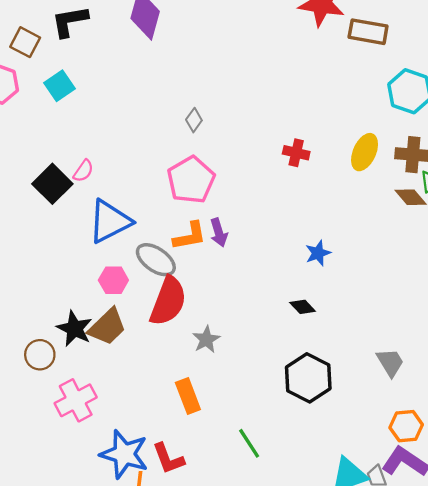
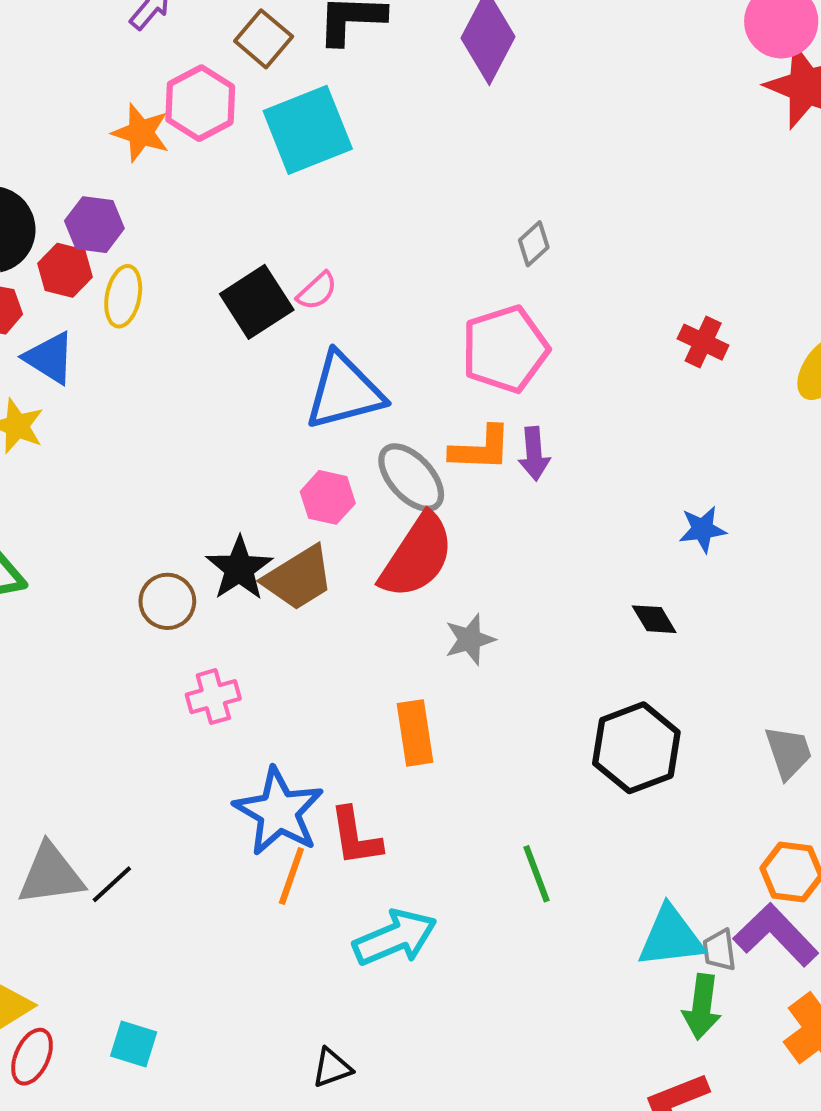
cyan square: (59, 86) -> (308, 130), size x1.6
pink cross: (76, 400) -> (213, 697), size x0.7
green line: (249, 443) -> (537, 874), moved

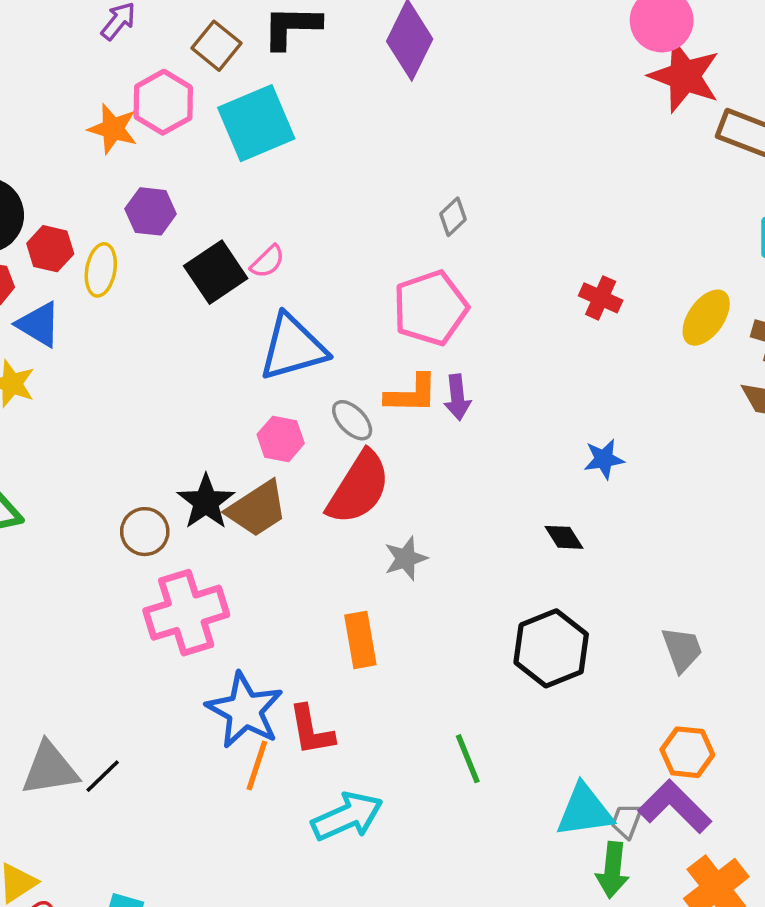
purple hexagon: (94, 225) -> (151, 211), moved
gray ellipse: (411, 478) -> (352, 420), size x0.7
pink cross: (213, 697) -> (186, 613), size x1.8
gray trapezoid: (719, 950) -> (627, 821), turned 30

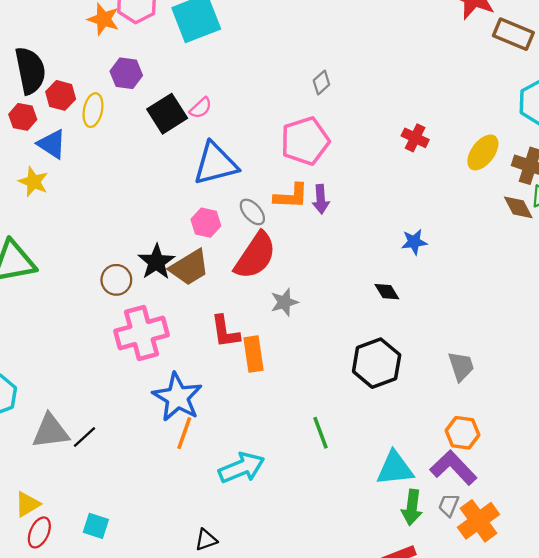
red L-shape: (311, 730) -> (225, 332), moved
gray trapezoid: (627, 821) -> (449, 505), moved

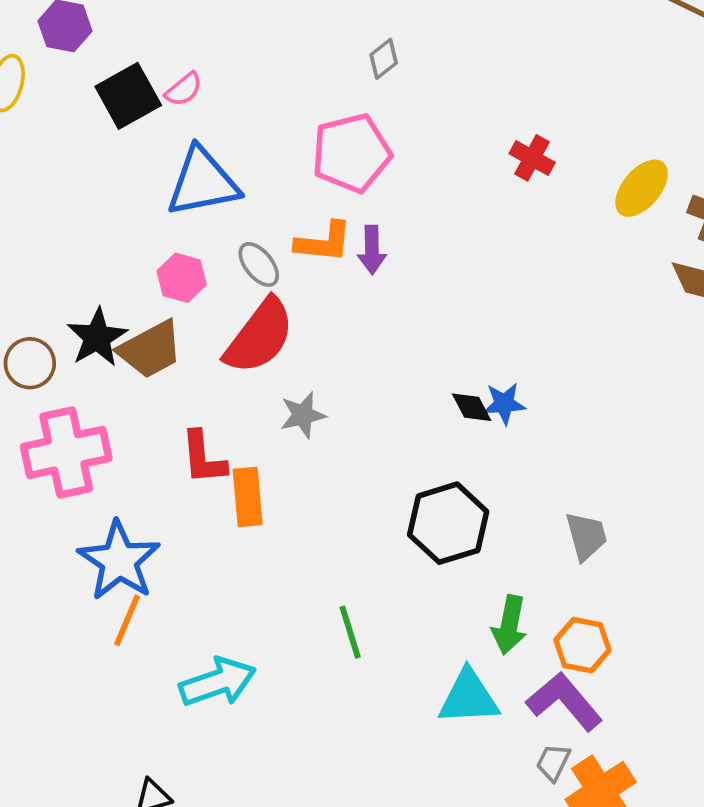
blue star: (414, 242) -> (504, 404), moved
green arrow: (412, 507) -> (509, 625), moved

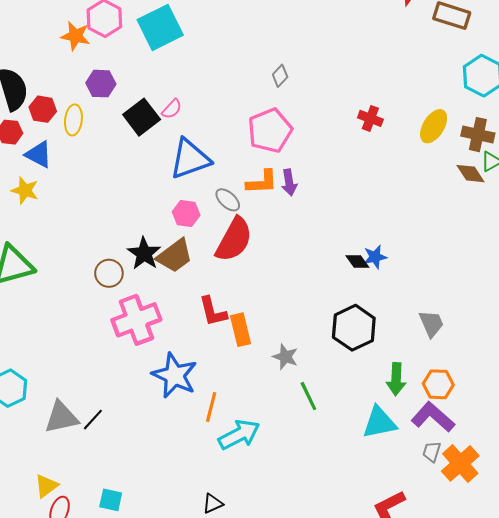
gray star: (303, 415) -> (285, 357), moved, turned -30
orange line: (127, 620) -> (211, 407), moved

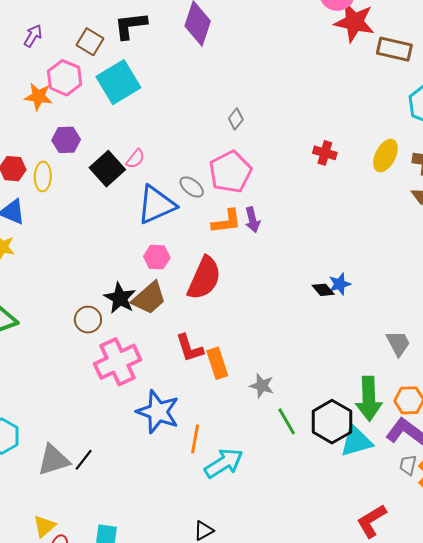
gray ellipse: (228, 200) -> (192, 187), moved
black hexagon: (354, 328) -> (332, 422), moved
green arrow: (396, 379) -> (369, 399), size x1.4

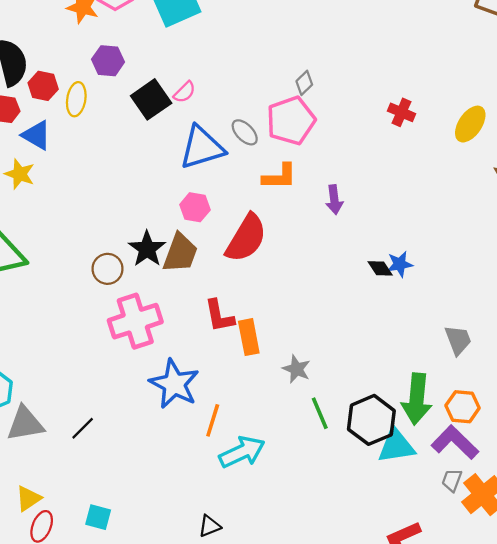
gray diamond: (236, 119) -> (304, 83), moved
purple arrow: (252, 220) -> (334, 200), moved
brown trapezoid: (149, 298) -> (180, 253), turned -36
gray triangle: (53, 460) -> (25, 424), moved

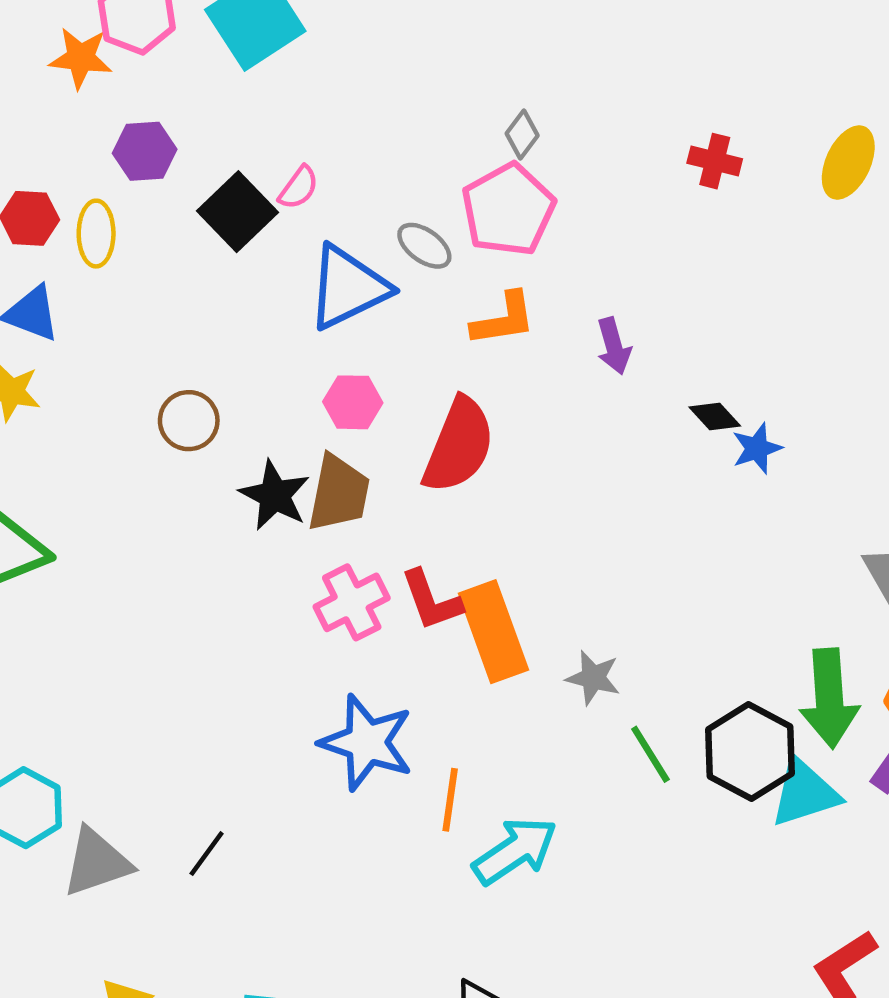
black diamond: (380, 268) -> (715, 417), moved
brown circle: (108, 269) -> (189, 421), moved
pink cross: (135, 321) -> (352, 602), moved, size x0.7
orange rectangle: (249, 337) -> (493, 632), size x1.4

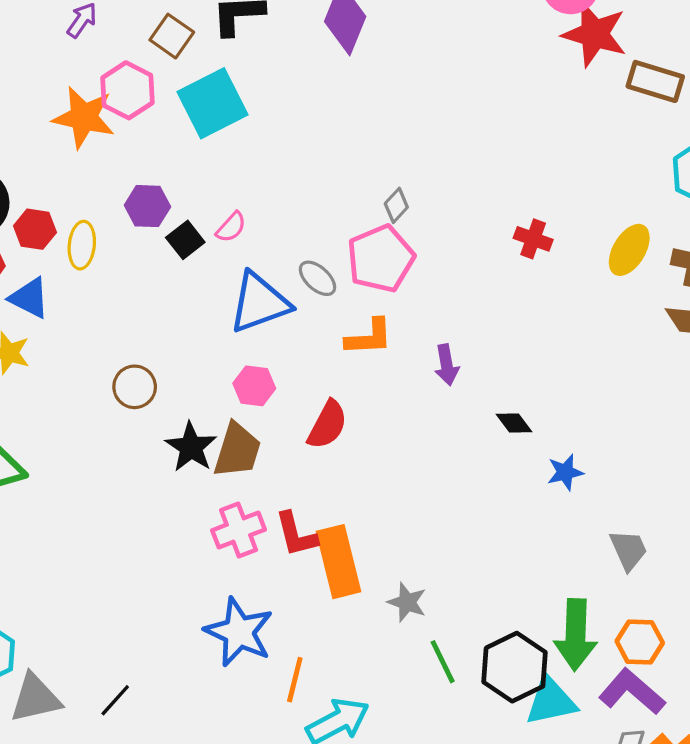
orange star: (81, 58) -> (84, 117), size x1.4
purple hexagon: (145, 151) -> (147, 206), moved
black square: (237, 212) -> (185, 240), size x0.7
red semicircle: (459, 445) -> (327, 425), size x0.7
blue star: (757, 448) -> (565, 472), moved

